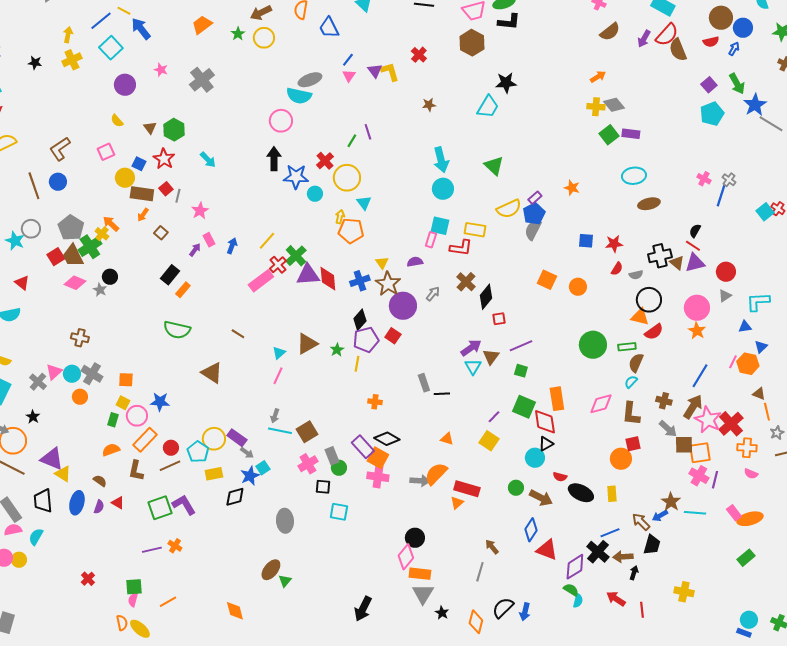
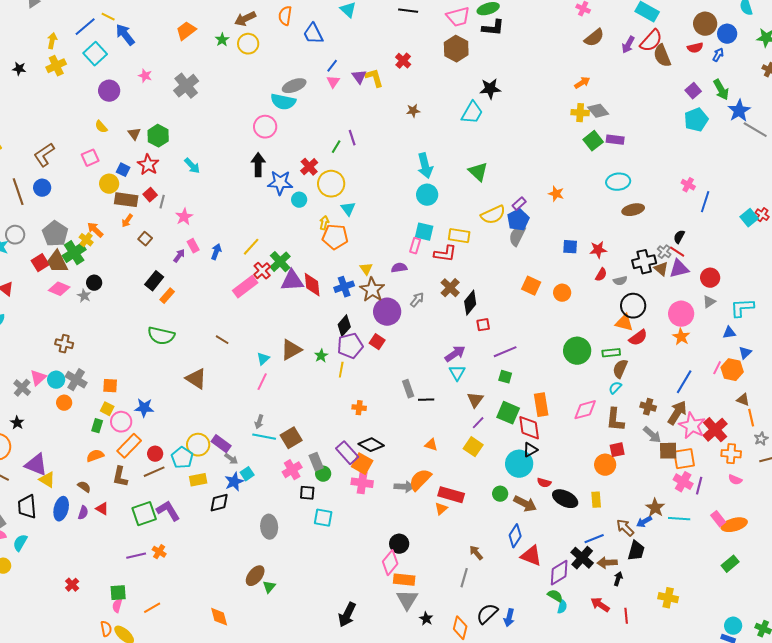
gray cross: (729, 180) -> (664, 252), moved
brown triangle: (491, 357) -> (475, 400), moved
cyan circle: (535, 458) -> (519, 464), size x1.4

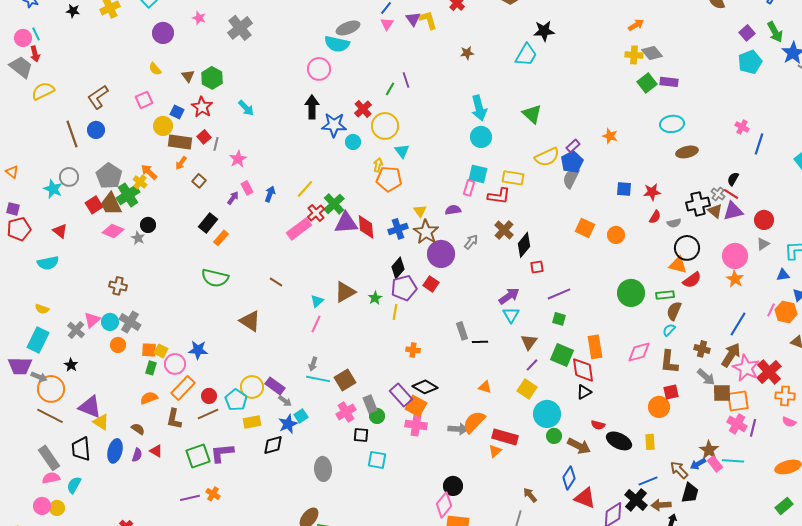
orange square: (110, 386) -> (149, 350), moved
cyan circle: (519, 464) -> (547, 414), moved
purple L-shape: (168, 511) -> (222, 453), turned -65
pink rectangle: (718, 519) -> (715, 464), moved

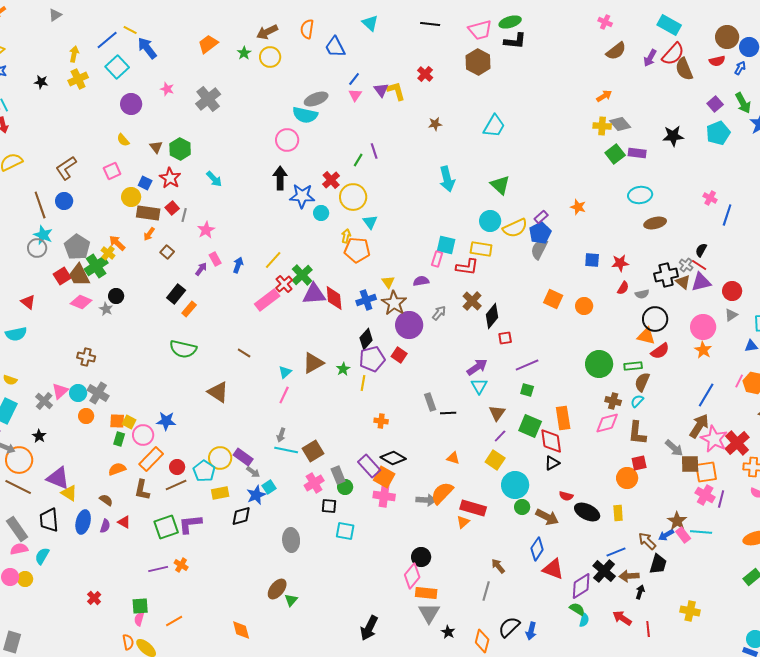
black star: (544, 31) -> (673, 136), moved
cyan circle: (481, 137) -> (490, 221), moved
cyan star: (53, 189) -> (43, 235), moved
brown cross: (702, 349) -> (613, 401), moved

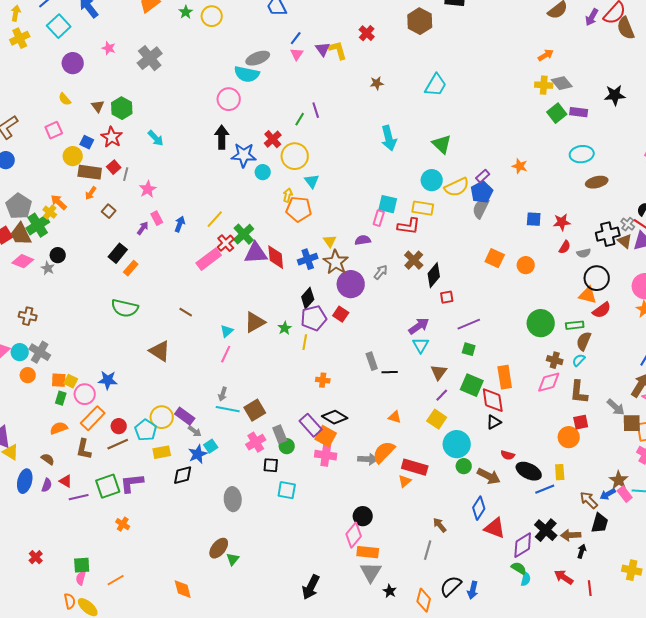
blue line: (616, 552) -> (545, 489), moved
purple line: (158, 569) -> (79, 497), moved

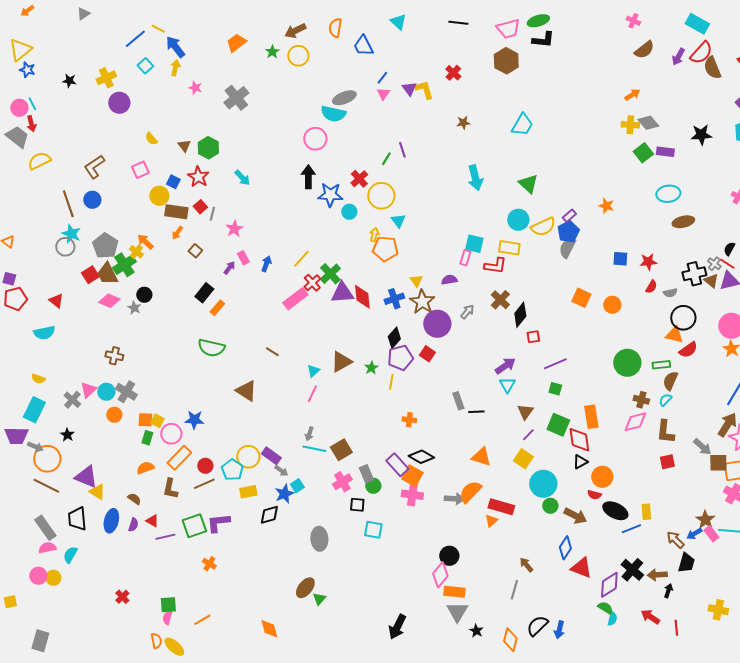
yellow arrow: (16, 13) -> (175, 68), moved
cyan square: (59, 26) -> (145, 66), size x0.7
purple circle: (73, 63) -> (119, 103), moved
orange triangle: (395, 417) -> (481, 457), size x1.5
orange circle: (569, 437) -> (602, 477), moved

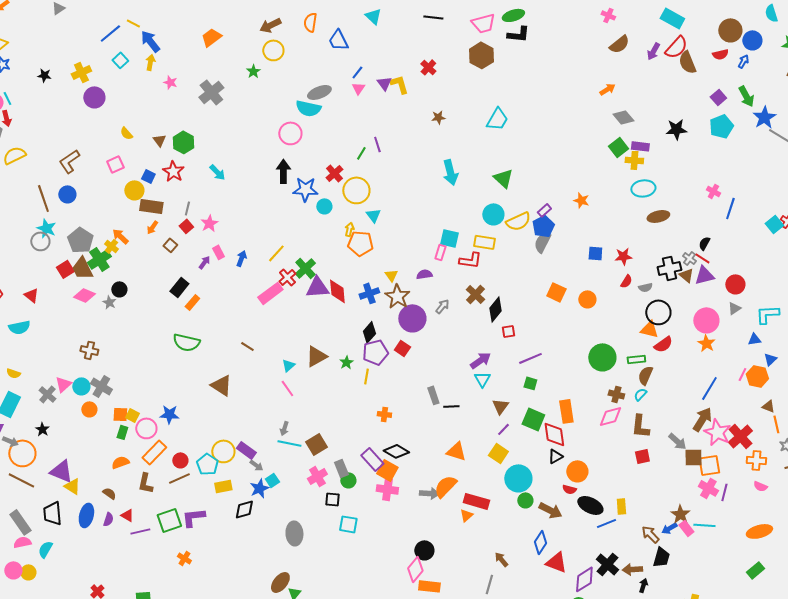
green star: (272, 52) -> (253, 71), moved
yellow cross: (630, 125) -> (634, 160), moved
red square: (200, 207) -> (186, 226), moved
pink line: (312, 394) -> (287, 388), turned -60

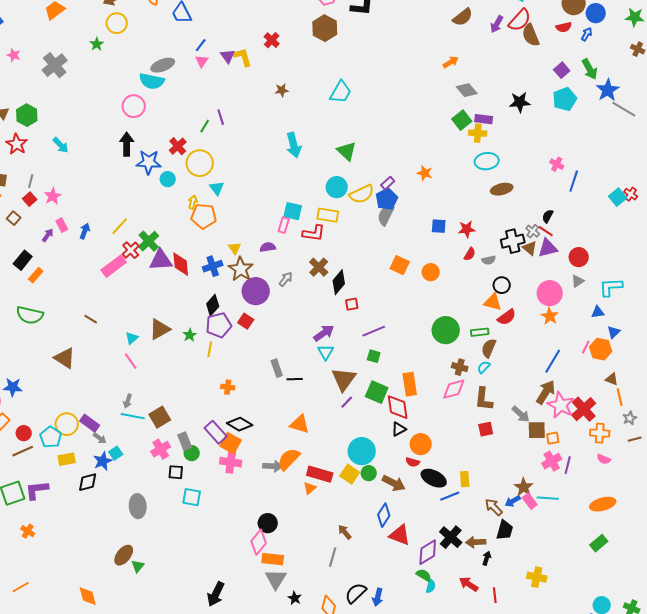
black circle: (658, 312) -> (502, 285), size x0.7
brown triangle: (500, 406) -> (344, 379), size x1.5
yellow square: (498, 453) -> (350, 474), moved
orange square: (709, 465) -> (553, 438), size x0.6
pink cross: (708, 488) -> (552, 461), turned 30

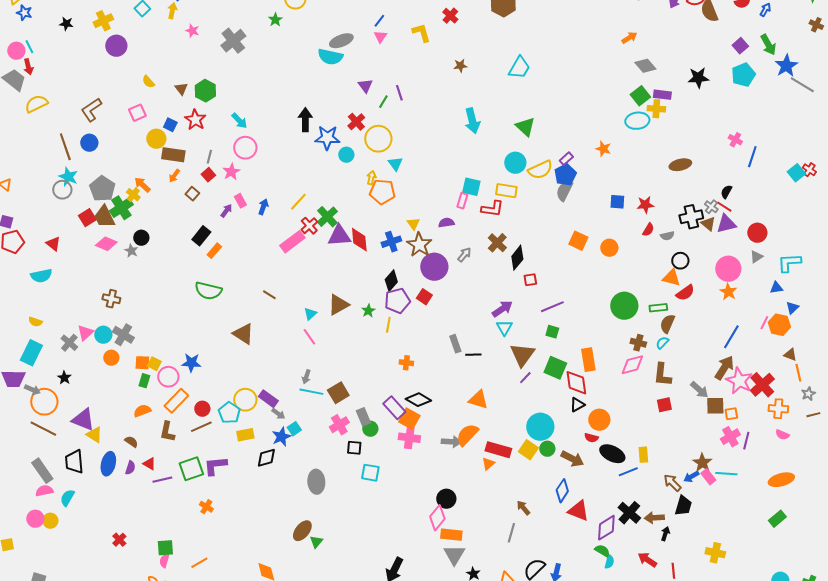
purple triangle: (228, 56) -> (365, 86), moved
pink circle: (134, 106) -> (245, 148), moved
cyan ellipse: (487, 161) -> (637, 121), moved

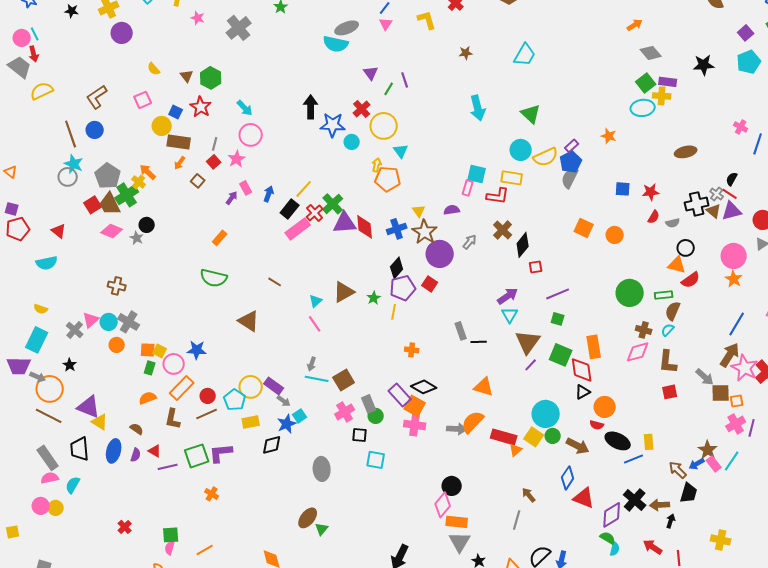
black rectangle: (201, 236) -> (290, 209), moved
orange triangle: (488, 464) -> (516, 450), moved
cyan line: (726, 474) -> (732, 461), turned -60

